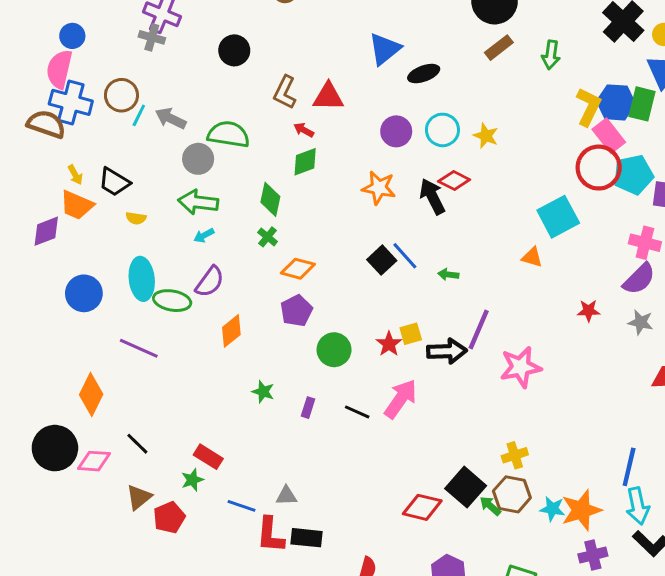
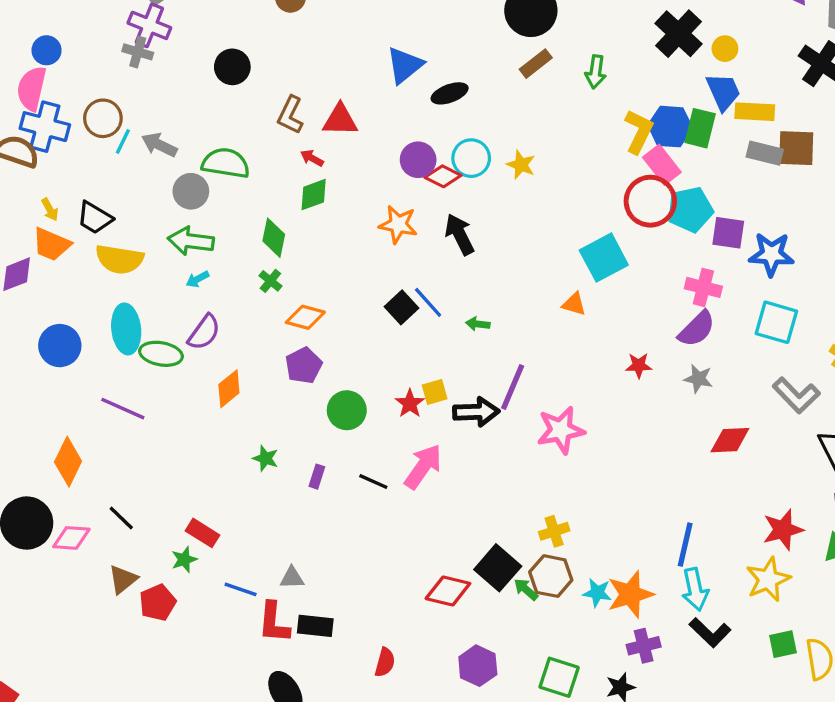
red diamond: (454, 181) -> (443, 176), moved
yellow semicircle: (136, 218) -> (120, 259), size x2.0

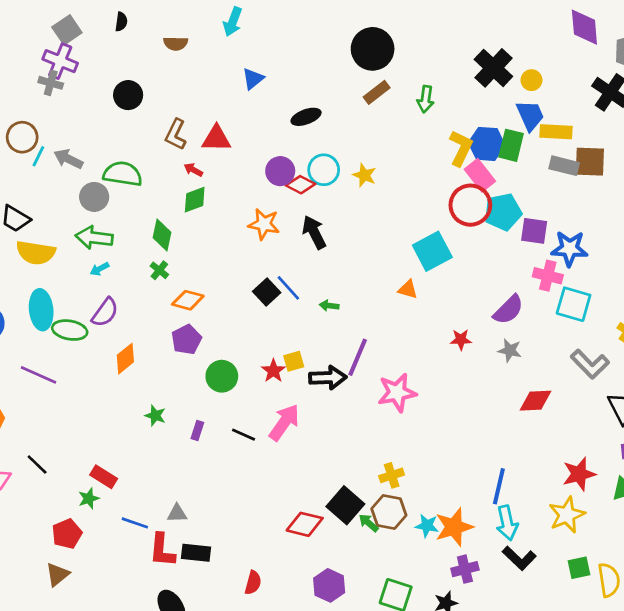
blue triangle: (405, 65) -> (253, 79), moved, size x0.7
pink cross: (703, 287) -> (548, 276), moved
brown triangle: (123, 579) -> (57, 575), moved

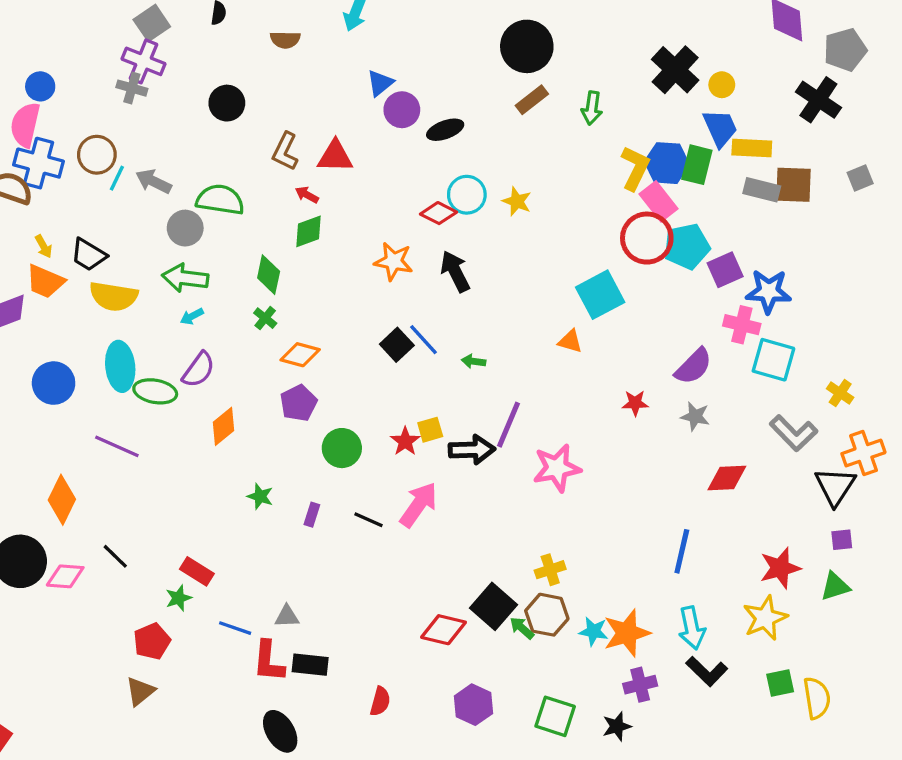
purple circle: (280, 171) -> (402, 110), moved
purple square: (534, 231) -> (725, 270), turned -32
blue line: (499, 486) -> (682, 551), moved

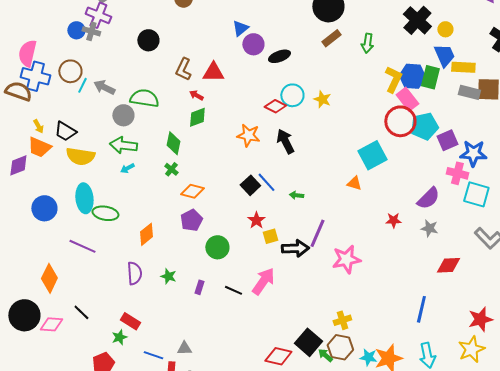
blue circle: (40, 86) -> (76, 30), moved
purple semicircle: (199, 370) -> (134, 273), moved, turned -40
red star: (405, 441) -> (256, 220), moved

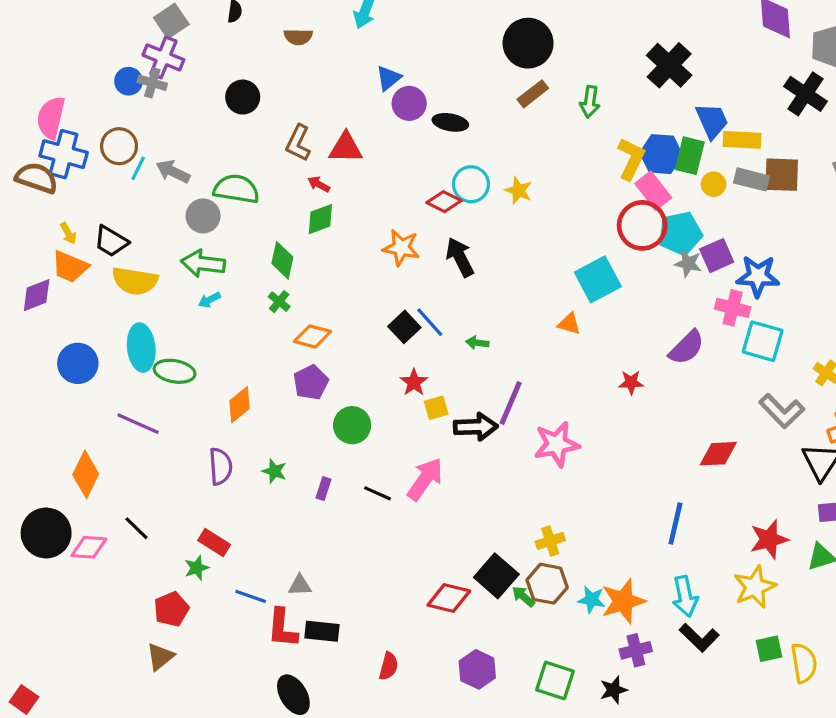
yellow circle: (445, 29) -> (714, 184), moved
black ellipse: (279, 56) -> (450, 122), turned 30
gray star: (429, 228) -> (688, 263), moved

